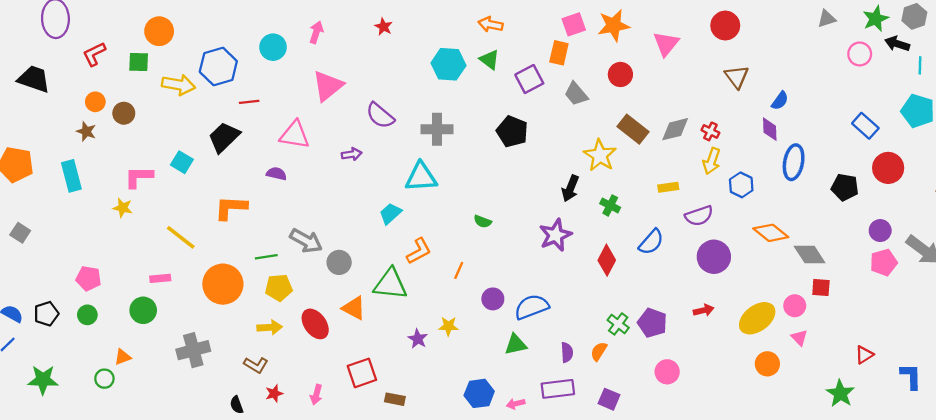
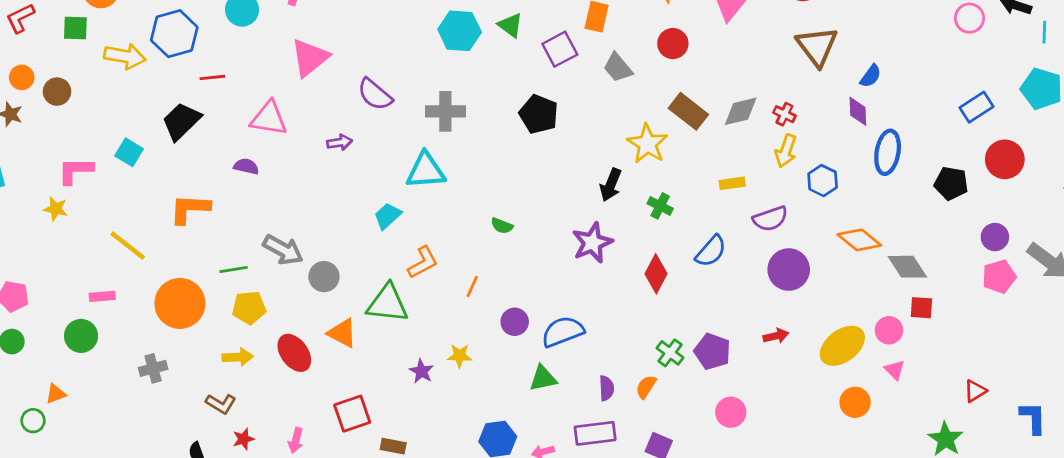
brown triangle: (737, 77) -> (817, 46), size x1.4
blue rectangle: (865, 126) -> (977, 107), turned -75
gray cross: (193, 350) -> (153, 368), moved, size x0.7

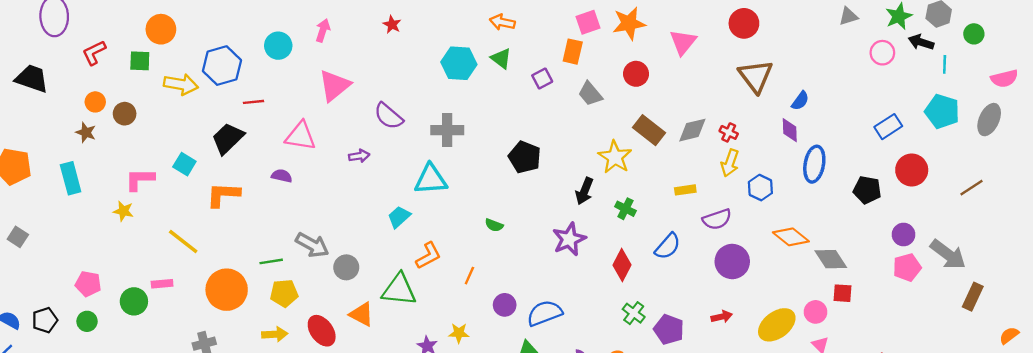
purple square: (560, 49) -> (542, 78), size x0.7
black pentagon: (539, 114) -> (525, 157), moved
orange L-shape: (190, 209) -> (223, 195), moved
green circle: (81, 336) -> (134, 301), moved
green cross: (670, 353) -> (634, 313), moved

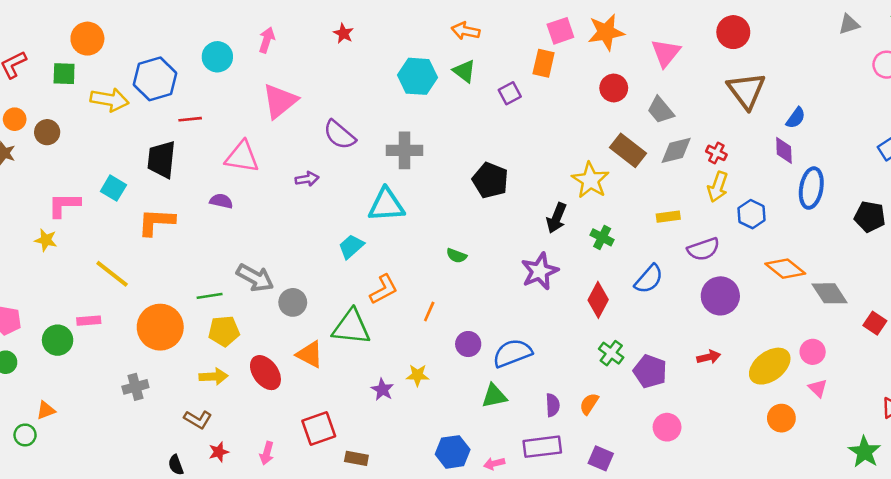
gray trapezoid: (590, 94) -> (661, 110), moved
black trapezoid: (228, 138) -> (161, 159), turned -40
red square: (842, 293) -> (875, 323), moved, turned 30

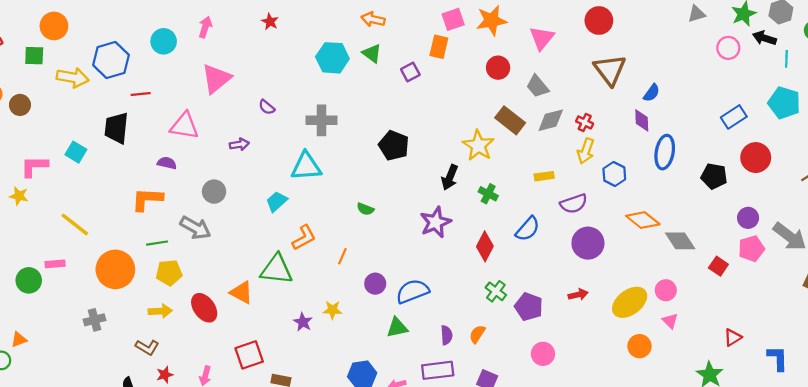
purple semicircle: (340, 135) -> (267, 107), size x0.6
orange L-shape: (156, 222) -> (147, 199), moved
gray circle: (293, 302) -> (214, 192), moved

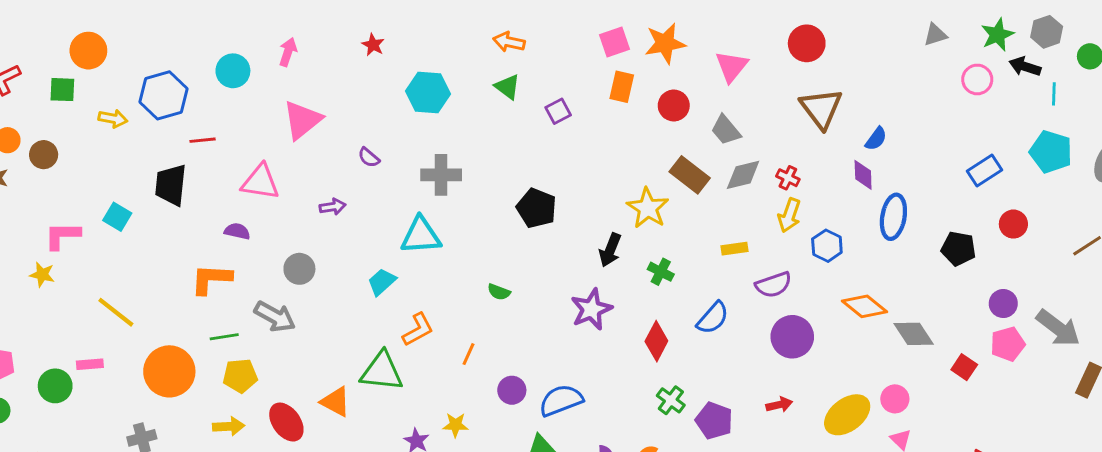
orange rectangle: (439, 47) -> (622, 87), moved
cyan hexagon: (332, 58) -> (428, 92), moved
yellow arrow: (73, 78) -> (113, 119), size x0.7
red circle: (756, 158) -> (1013, 224), size x0.7

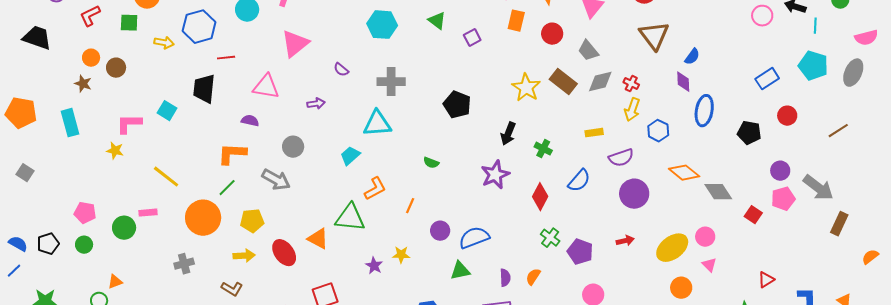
yellow star: (648, 208) -> (526, 88), moved
green line: (224, 337) -> (227, 188), moved, turned -36

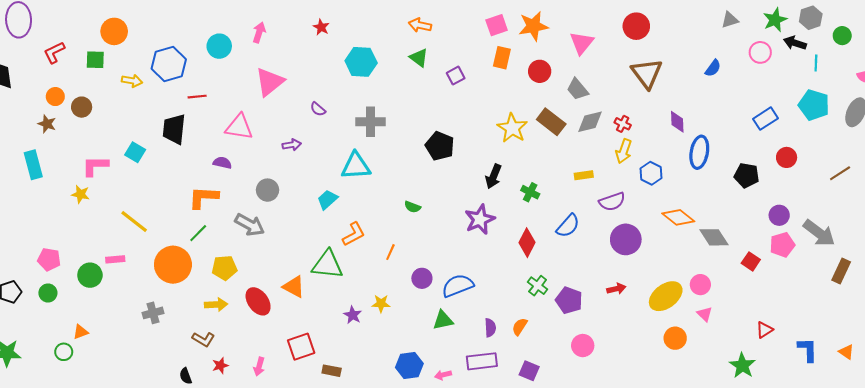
blue semicircle: (692, 57) -> (713, 68), moved

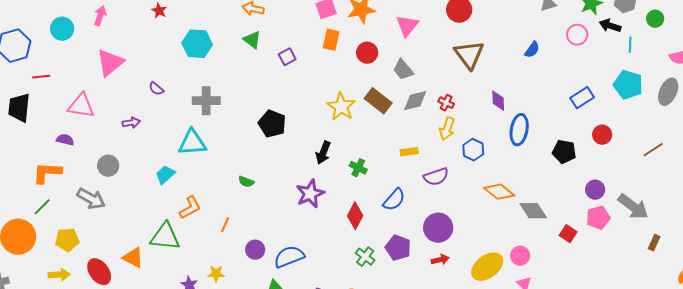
purple circle: (626, 239) -> (438, 228), moved
brown rectangle: (841, 271) -> (654, 243), size x0.7
purple pentagon: (569, 300) -> (398, 248), moved

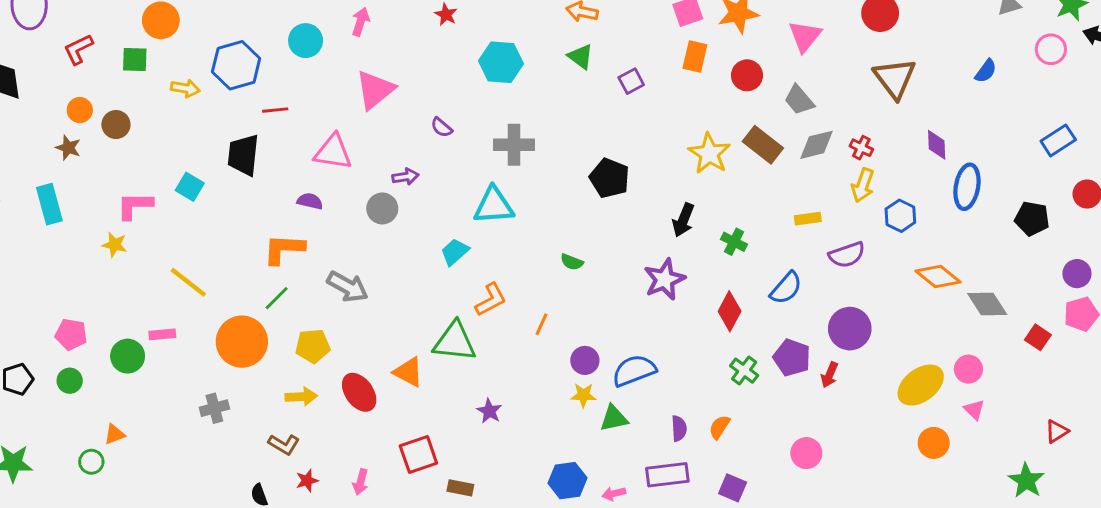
gray circle: (108, 166) -> (382, 208), moved
red arrow: (440, 260) -> (829, 375), moved, turned 126
yellow star: (216, 274) -> (583, 395), moved

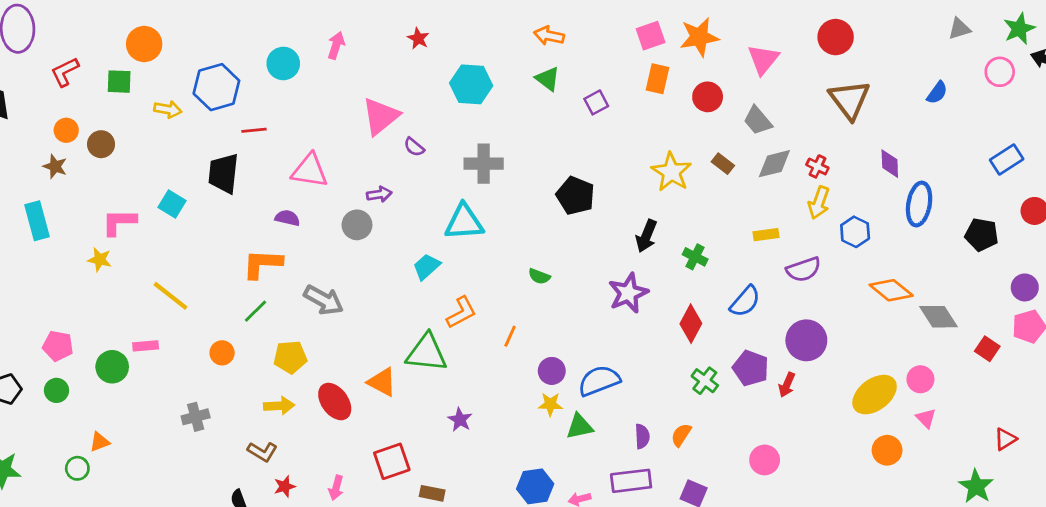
pink triangle: (375, 90) -> (381, 116), moved
brown rectangle: (763, 145) -> (723, 164), size x0.6
orange circle: (242, 342) -> (222, 353), size x0.5

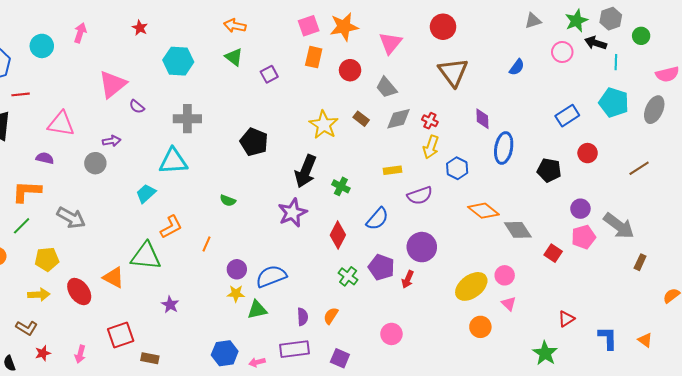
black arrow: (646, 236) -> (306, 171), size x1.4

